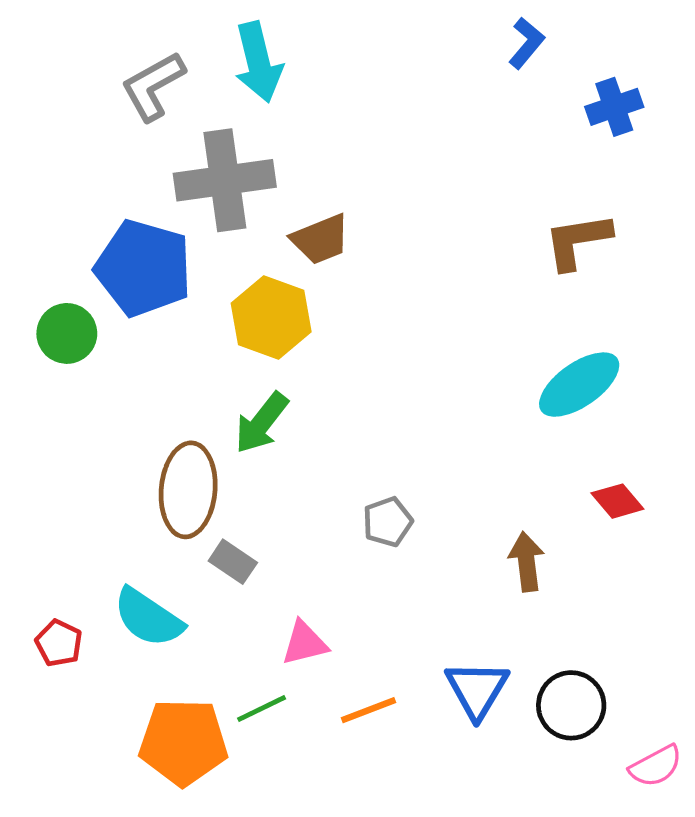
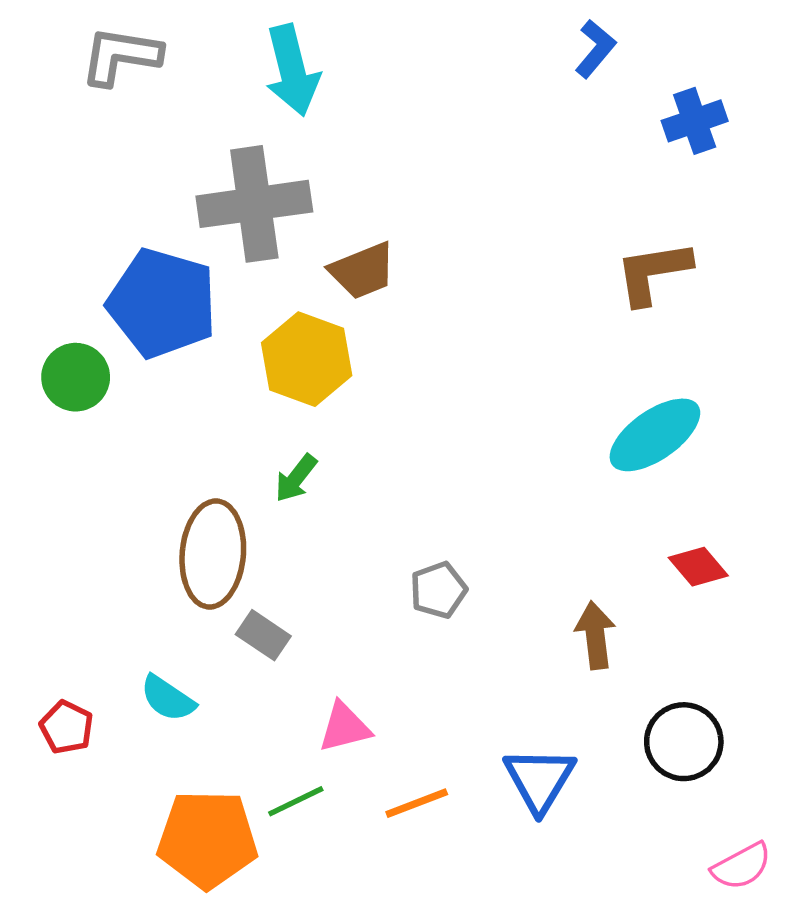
gray L-shape: (153, 86) -> (121, 56), moved, turned 38
green arrow: (262, 423) -> (296, 478), size x0.7
cyan semicircle: (148, 618) -> (168, 698), size x0.7
black circle: (571, 705) -> (684, 742), moved

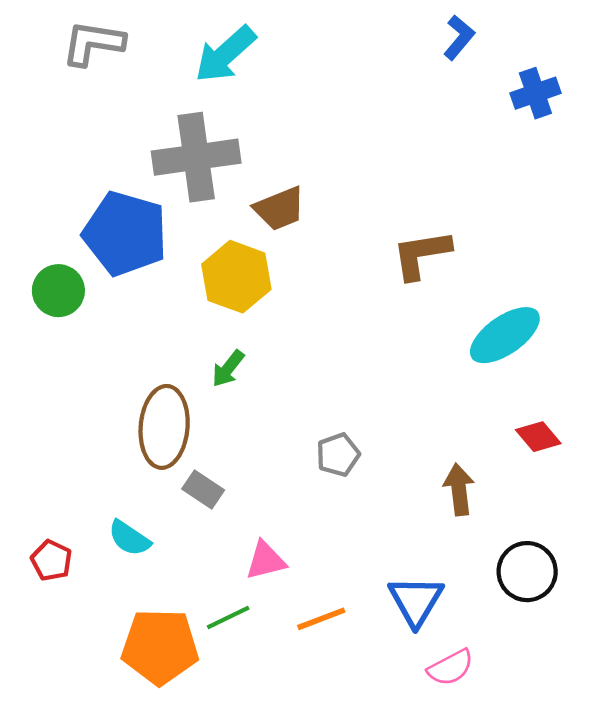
cyan arrow: (292, 70) -> (225, 54), turned 62
brown L-shape: (653, 272) -> (421, 254), moved
pink semicircle: (742, 866) -> (451, 668), moved

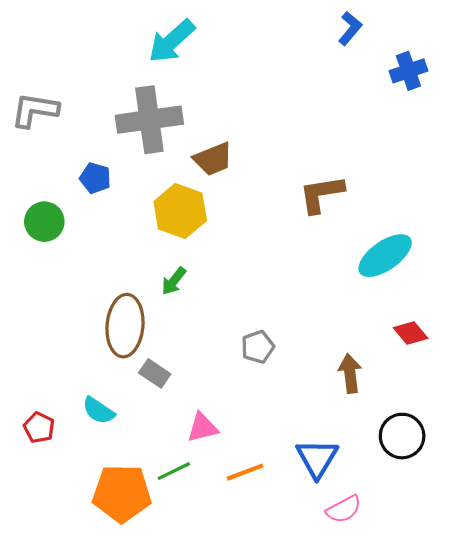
gray L-shape: (93, 43) -> (35, 110), moved
blue pentagon: (125, 234) -> (95, 178), size x0.5

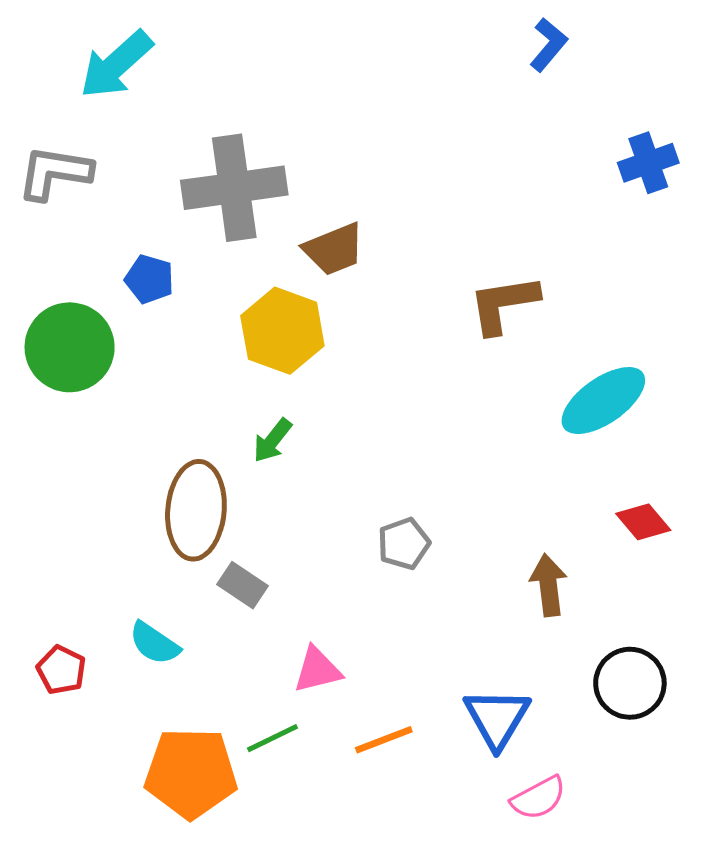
cyan arrow: (172, 41) -> (116, 65), moved
blue cross: (408, 71) -> (648, 163), moved
green circle: (44, 222) -> (70, 347), size x1.4

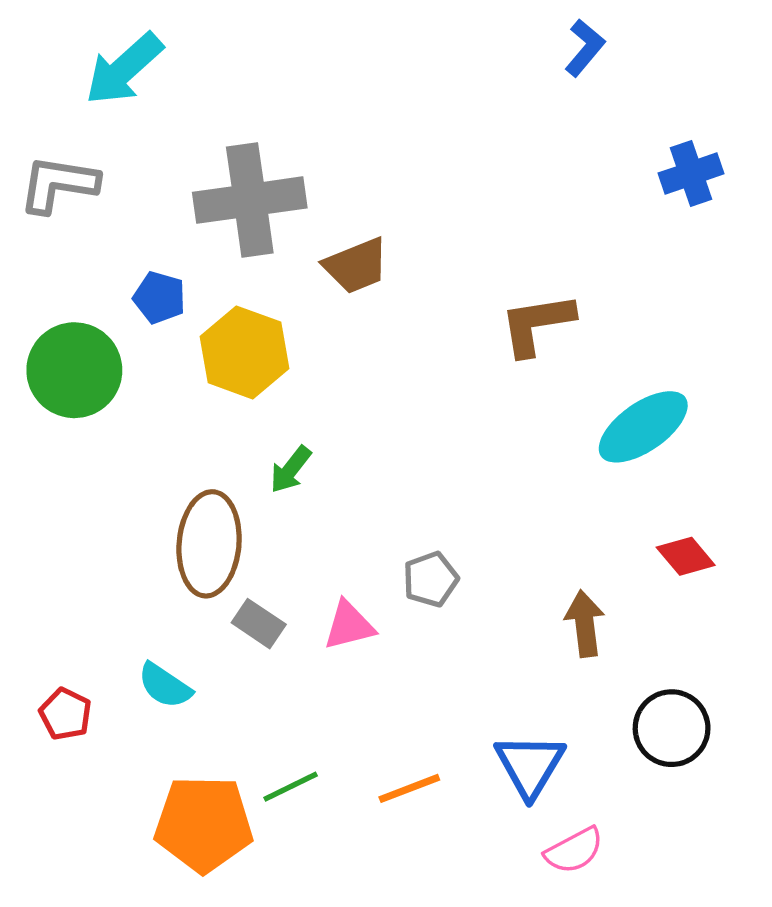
yellow hexagon: (282, 331) -> (244, 352), moved
pink triangle: (317, 670) -> (349, 625), moved

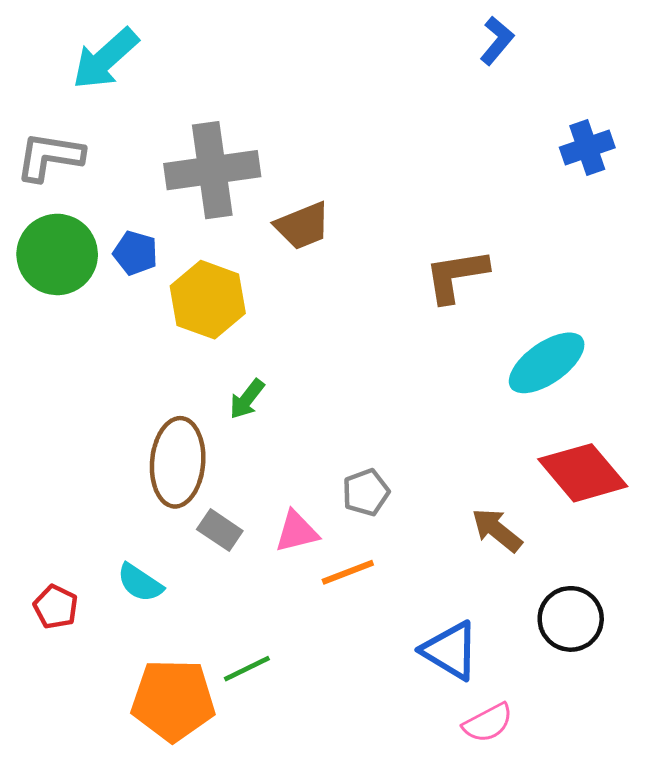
green circle: (74, 370) -> (57, 254), moved
red diamond: (686, 556) -> (583, 473), size x1.8
brown arrow: (585, 624) -> (497, 530), turned -44
blue triangle: (530, 765) -> (450, 651), turned -30
orange line: (409, 788) -> (348, 572), moved

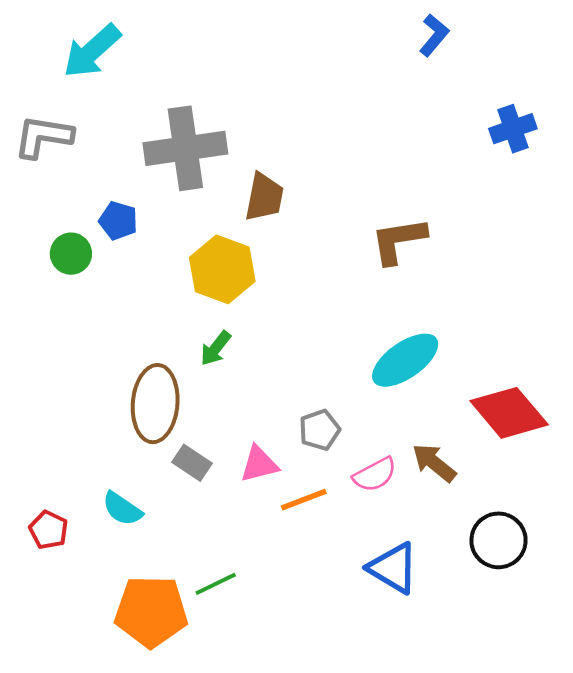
brown trapezoid: (303, 226) -> (264, 197), turned -57
green circle: (57, 254) -> (71, 254), moved, size x0.6
yellow hexagon: (208, 300) -> (222, 269), moved
cyan ellipse: (547, 363) -> (405, 360), moved
pink semicircle: (488, 723) -> (375, 475), moved

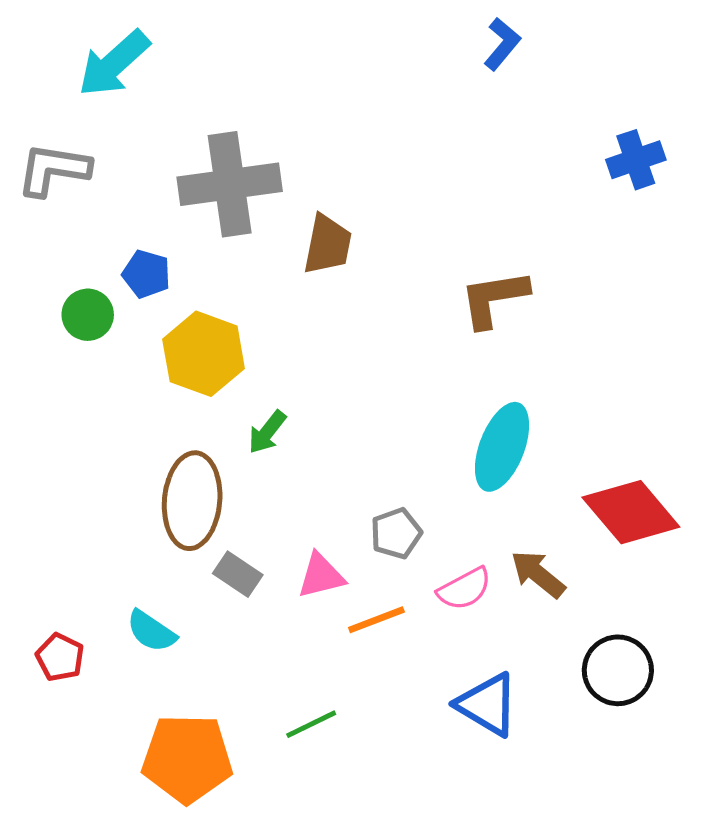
blue L-shape: (434, 35) -> (502, 44), moved
yellow hexagon: (222, 269) -> (204, 354), moved
cyan ellipse: (405, 360) -> (502, 447), turned -34
green line: (216, 584) -> (311, 724), moved

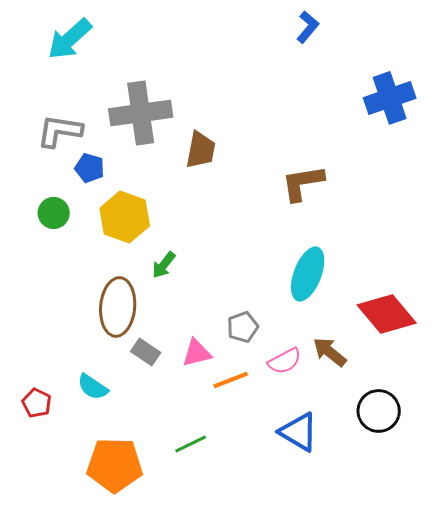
blue cross: (636, 160) -> (390, 98), size x1.4
gray L-shape: (53, 170) -> (60, 131), moved
green circle: (88, 315) -> (54, 213), moved

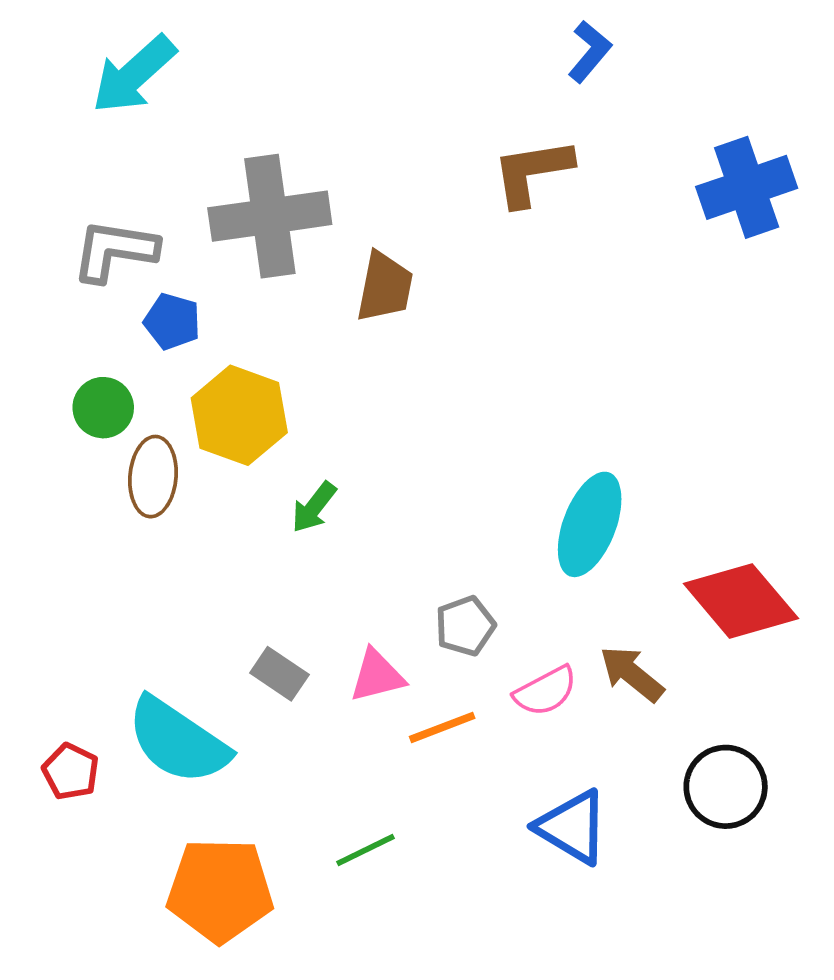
brown L-shape: (303, 183) -> (532, 172), moved
brown ellipse: (118, 307) -> (153, 477), moved, size x0.7
cyan semicircle: (93, 387) -> (178, 741), size x1.8

